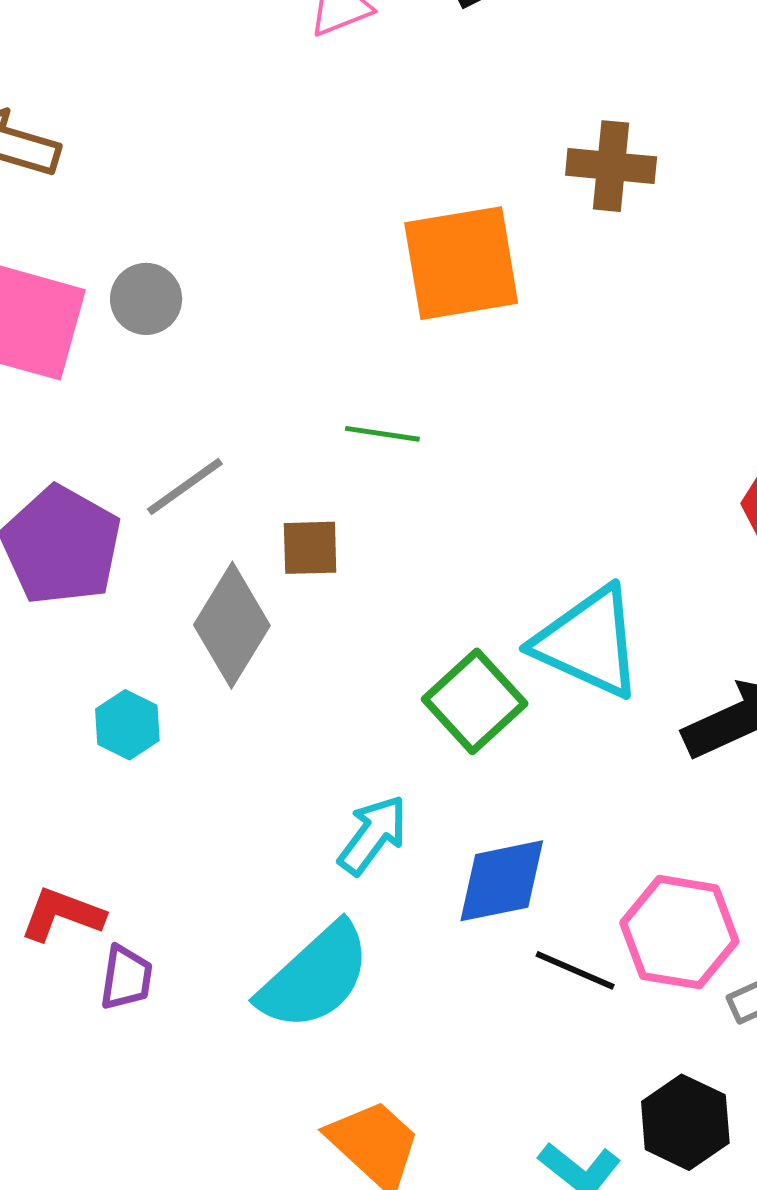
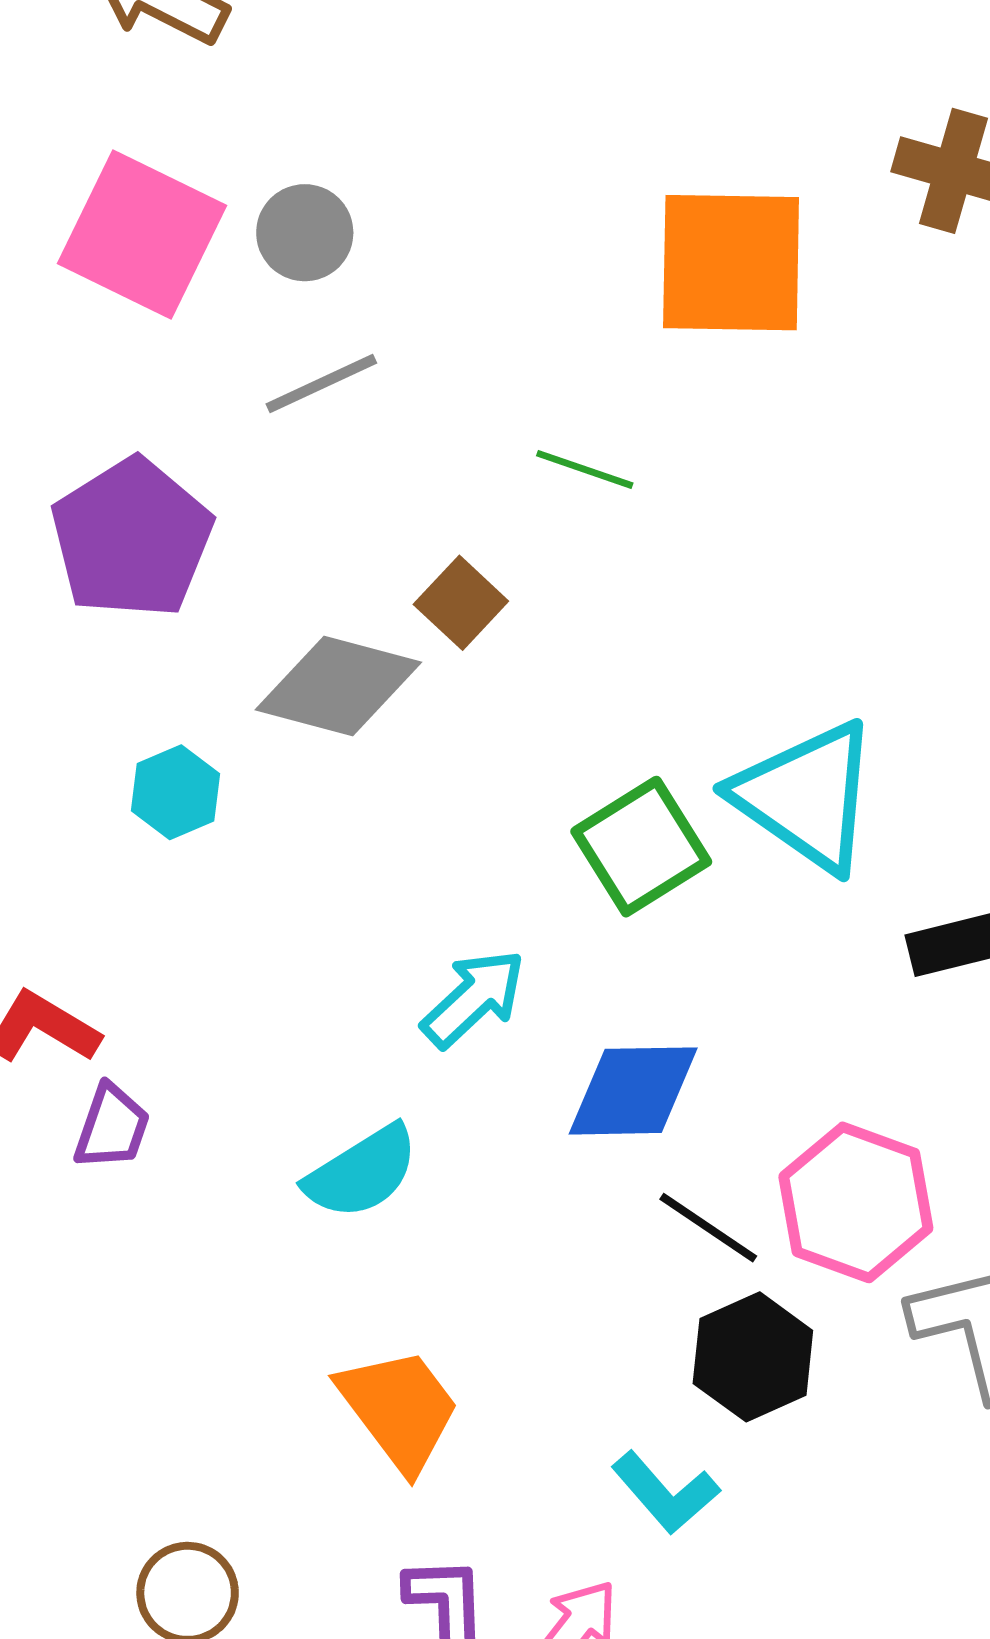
gray line: (185, 486) -> (321, 383), moved
brown square: (310, 548) -> (461, 603), turned 34
gray diamond: (232, 625) -> (338, 686), turned 63
cyan semicircle: (315, 977) -> (362, 1172), size x0.7
black hexagon: (685, 1122) -> (753, 1357), moved

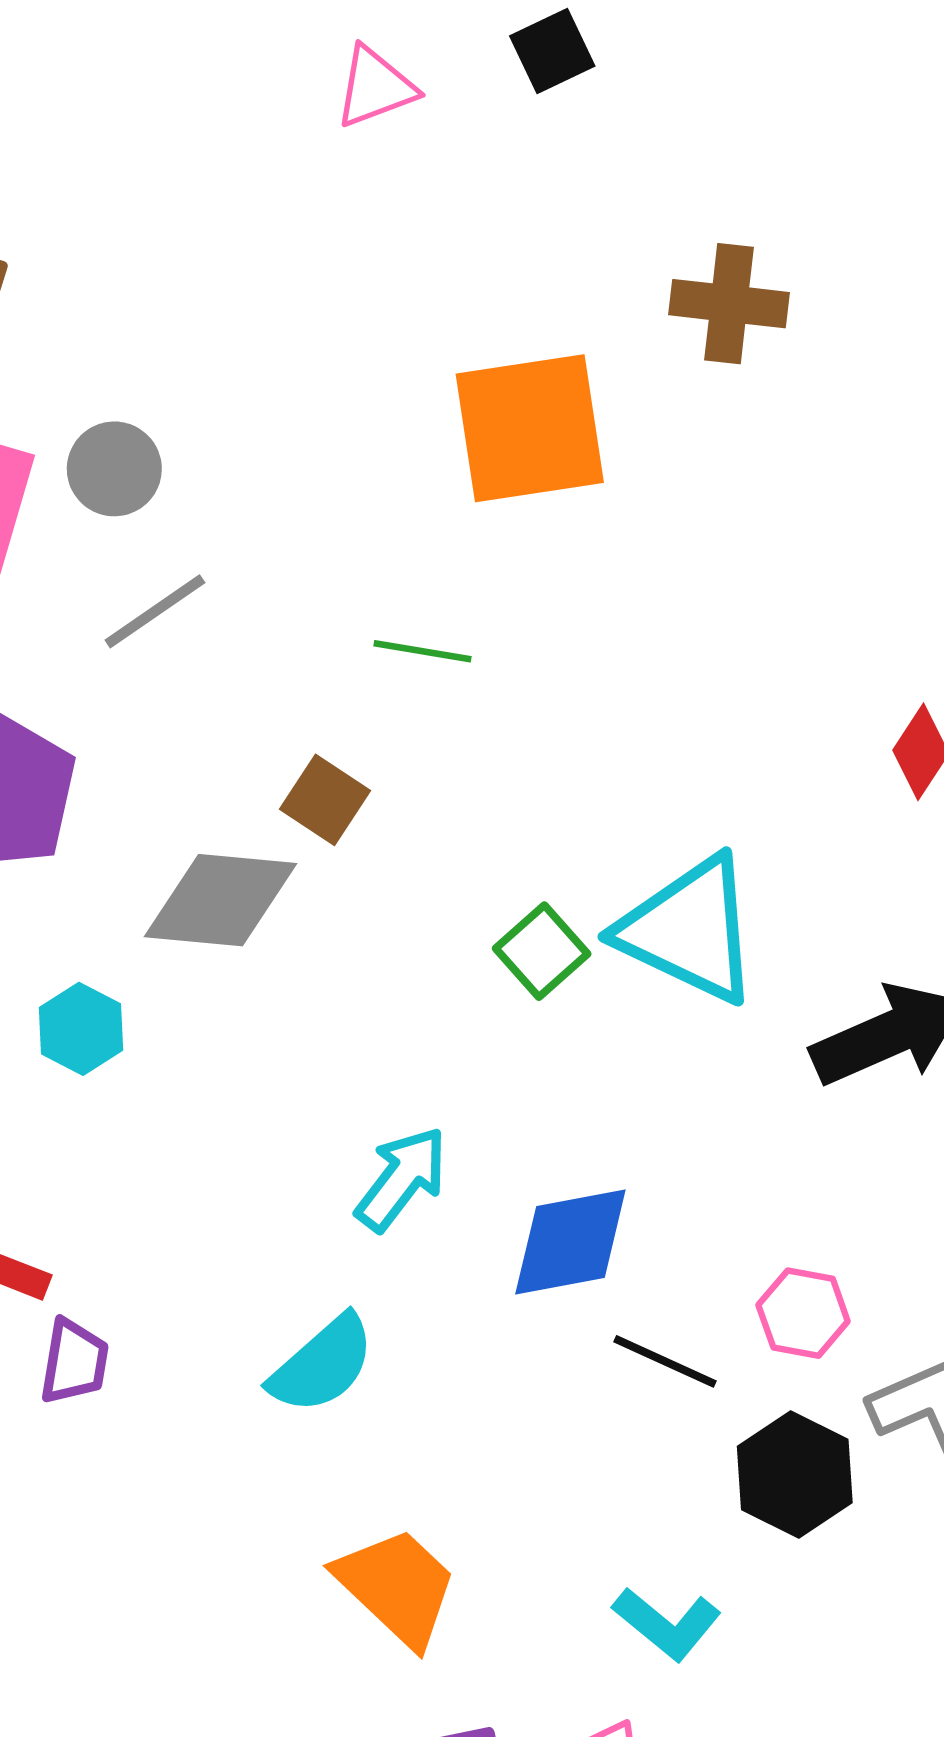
green square: (641, 847) -> (542, 951), moved, size x0.7
pink hexagon: (856, 1202) -> (803, 1313), size x0.6
black hexagon: (753, 1357) -> (795, 1475), moved

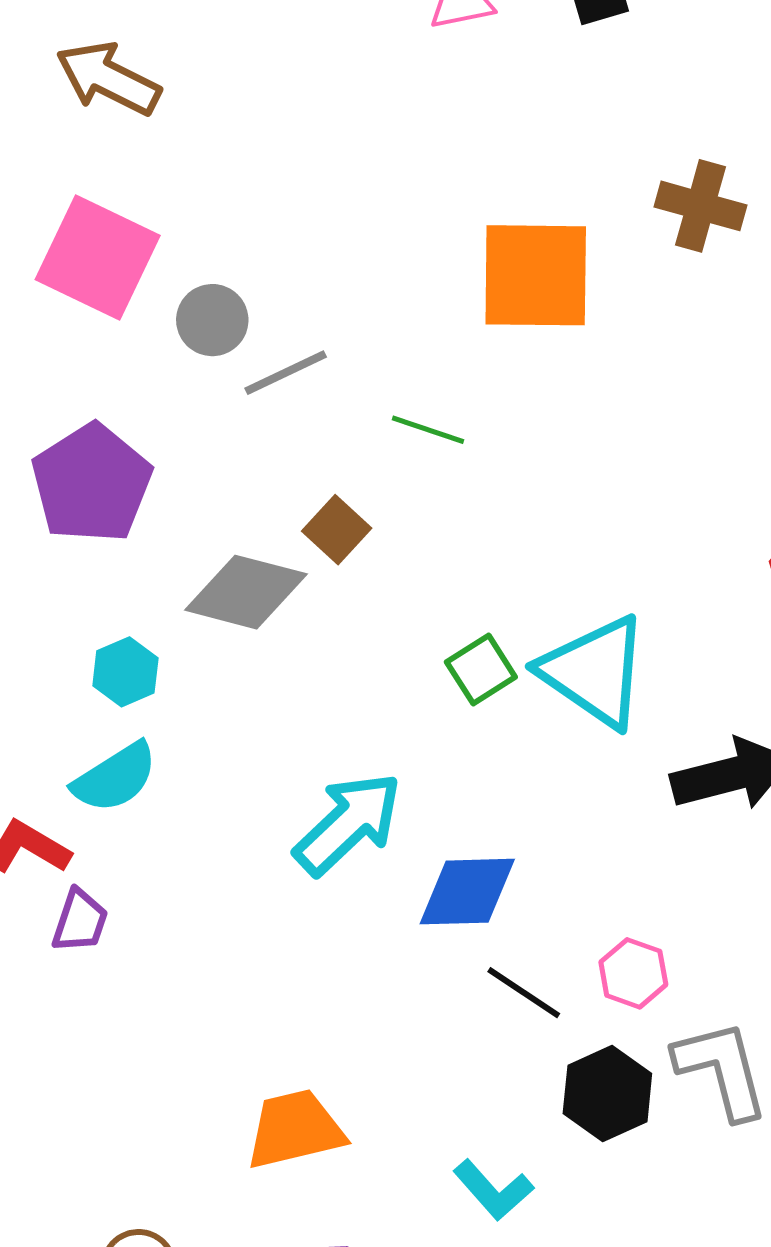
gray circle: (114, 469) -> (212, 320), moved
gray line: (155, 611) -> (286, 373), moved
cyan arrow: (402, 1179) -> (348, 824), size x1.4
cyan semicircle: (322, 1364) -> (115, 778), moved
orange trapezoid: (397, 1587) -> (295, 1129), turned -66

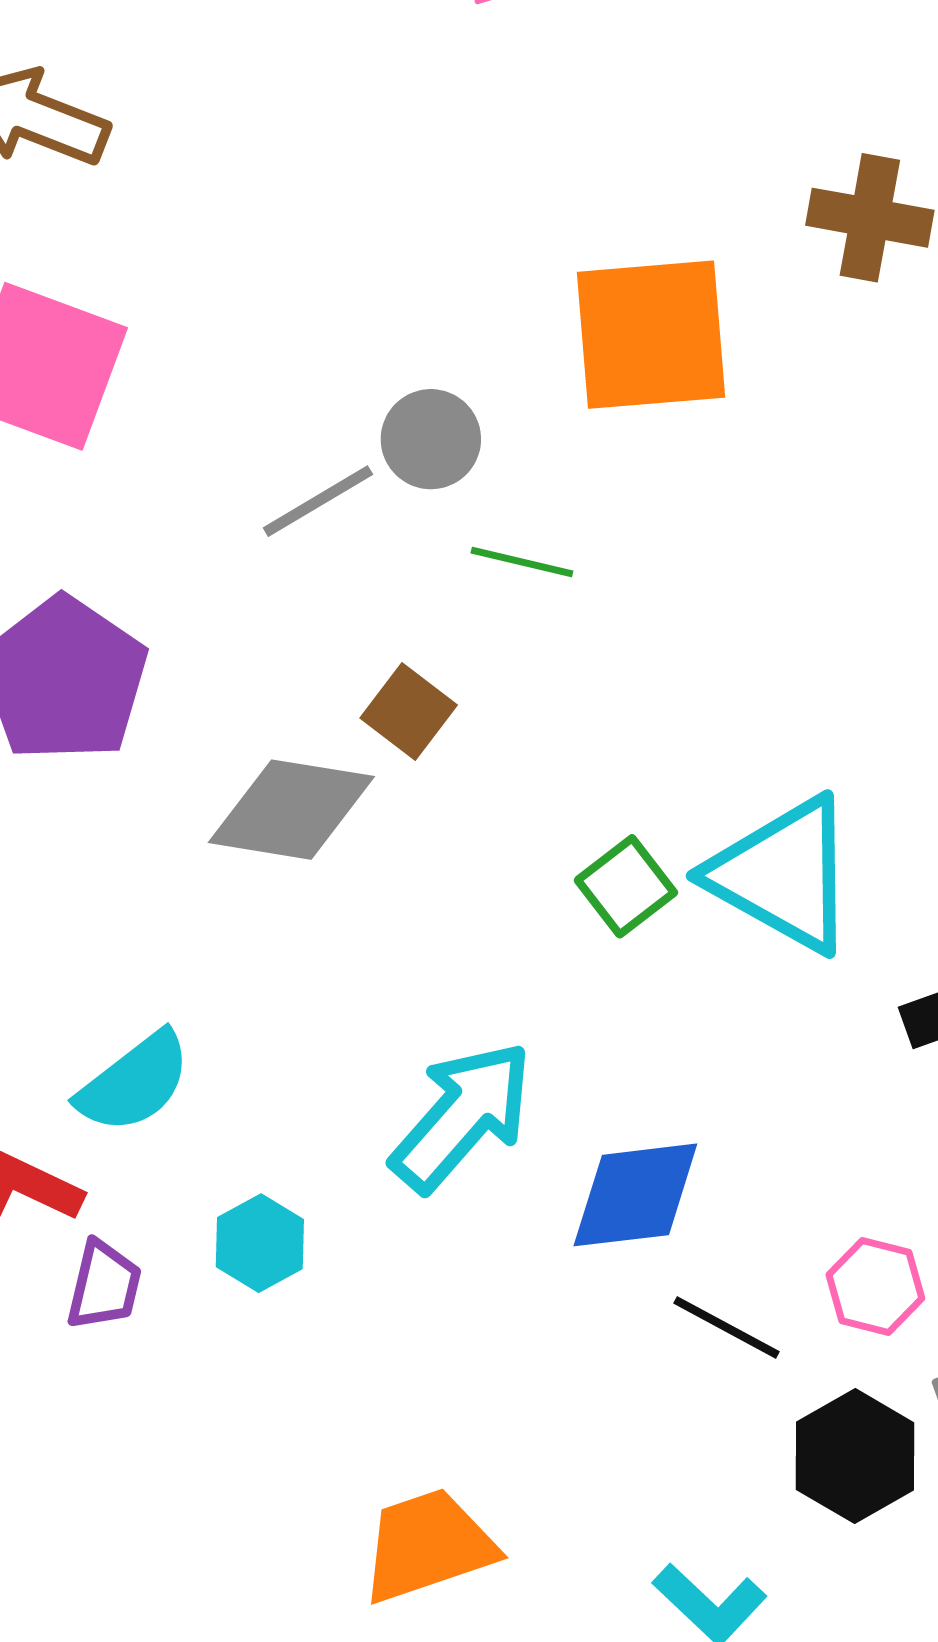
gray circle: (212, 320) -> (431, 439), moved
cyan hexagon: (125, 672) -> (260, 1243), moved

